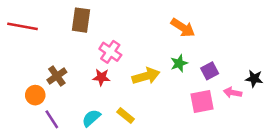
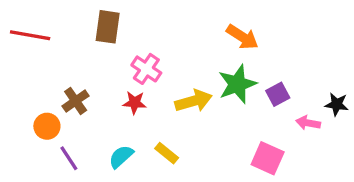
green star: (179, 63) -> (237, 84), size x1.6
pink square: (202, 101) -> (268, 158), moved, turned 35

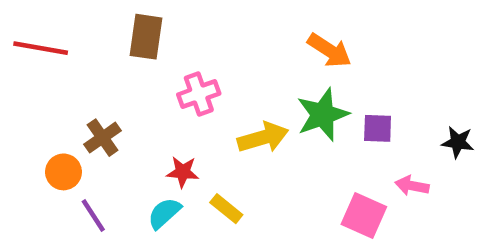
pink cross: (146, 69) -> (199, 94), turned 36
purple square: (278, 94) -> (378, 128), turned 30
red star: (135, 103) -> (183, 172), moved
pink arrow: (308, 123) -> (412, 186), moved

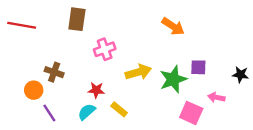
green star: (323, 115) -> (173, 79), moved
brown cross: (102, 138) -> (54, 72), turned -36

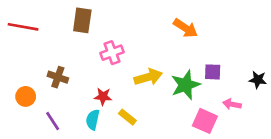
orange circle: (34, 90) -> (26, 96), moved
cyan semicircle: (87, 112) -> (93, 120), turned -36

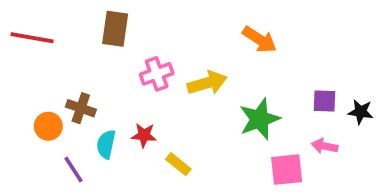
purple square: (213, 72) -> (325, 101), moved
yellow arrow: (148, 77) -> (207, 83), moved
orange circle: (26, 96) -> (48, 126), moved
cyan semicircle: (93, 120) -> (106, 144), moved
pink square: (205, 121) -> (287, 170), turned -30

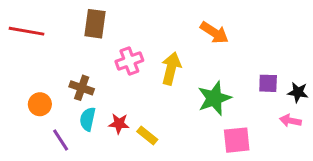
yellow arrow: (207, 83) -> (171, 68), turned -60
brown cross: (81, 108) -> (82, 88), moved
red star: (144, 135) -> (119, 124), moved
pink arrow: (325, 146) -> (290, 121), moved

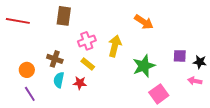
yellow rectangle: (147, 136) -> (88, 64), moved
purple line: (61, 140) -> (30, 94), moved
pink square: (237, 140) -> (159, 94), turned -30

